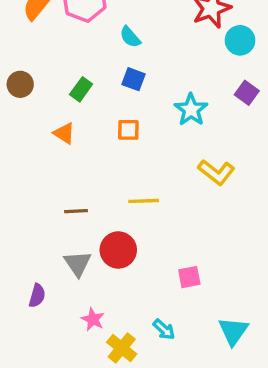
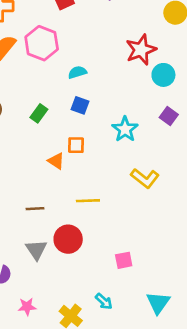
cyan semicircle: (130, 37) -> (77, 72), turned 114
orange triangle: (64, 133) -> (56, 161), moved
pink star: (93, 319) -> (27, 307), moved, turned -30

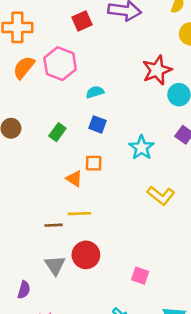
yellow line: (88, 201) -> (79, 214), moved
pink square: (124, 260) -> (140, 276), turned 30

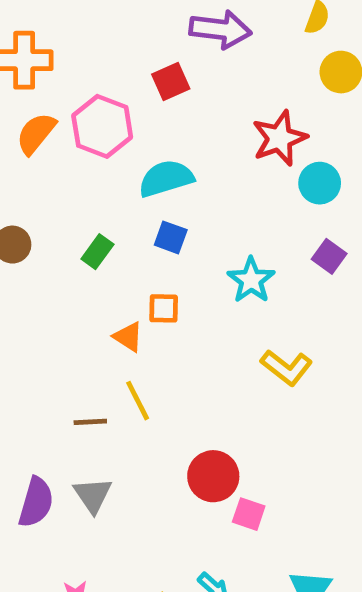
red square: (82, 21) -> (171, 81), moved
cyan semicircle: (95, 92) -> (166, 178), size x1.6
yellow line: (79, 214) -> (138, 401), turned 65
red circle: (86, 255) -> (213, 476), moved
purple semicircle: (24, 290) -> (36, 502), moved, size x1.5

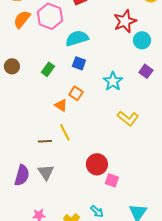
orange square: (164, 308) -> (76, 93), turned 32

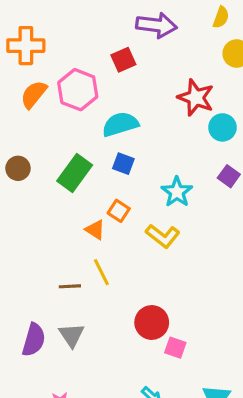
red star: (125, 21) -> (196, 98), turned -30
green rectangle: (48, 69) -> (75, 173), size x1.6
yellow L-shape: (128, 118) -> (163, 236), moved

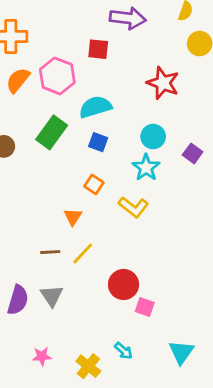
red square: (123, 60) -> (98, 49), turned 30
cyan circle: (222, 127) -> (153, 137), moved
green rectangle: (75, 173) -> (52, 132), moved
orange triangle: (95, 230) -> (73, 217), moved, turned 30
yellow line: (101, 272) -> (83, 253), moved, turned 70

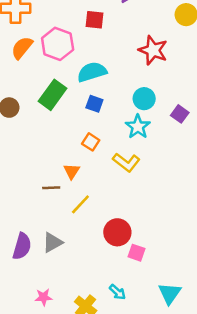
brown line: (50, 252) -> (51, 188), moved
gray triangle: (52, 296) -> (52, 242), turned 35

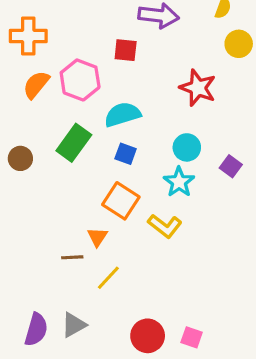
orange square: (91, 142) -> (121, 201), size x1.6
red circle: (117, 232) -> (148, 336), moved
pink square: (136, 253) -> (192, 337), moved

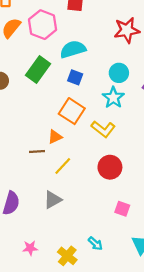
red star: (198, 88) -> (127, 30), turned -30
orange triangle: (97, 237) -> (55, 137), turned 32
gray triangle: (74, 325) -> (53, 200), moved
red circle: (148, 336) -> (110, 167), moved

